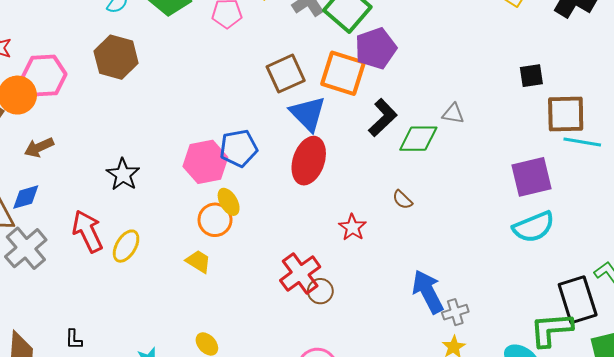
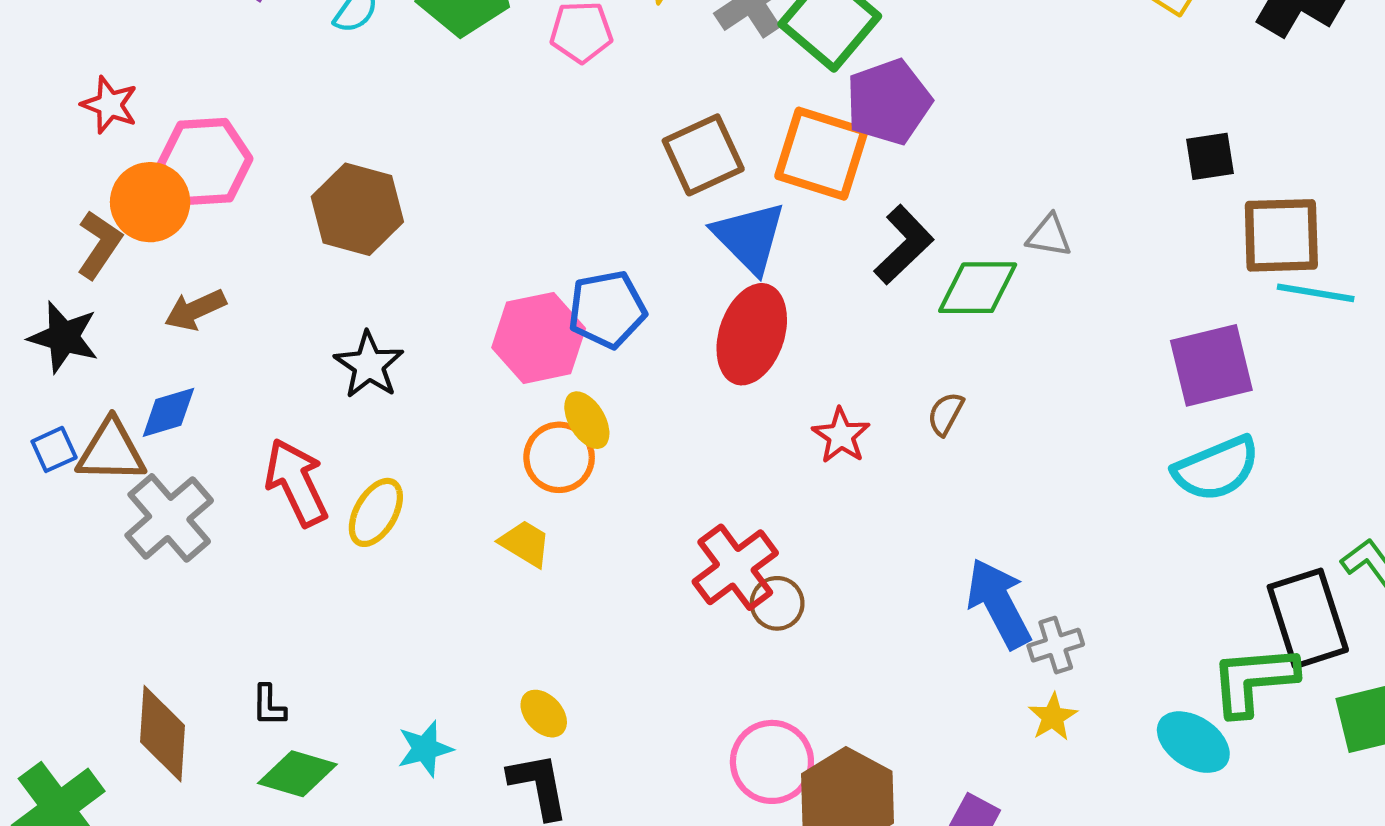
brown hexagon: (116, 57) -> (357, 209), moved
brown semicircle: (402, 200) -> (946, 414), turned 75
red star: (352, 227) -> (841, 436), moved

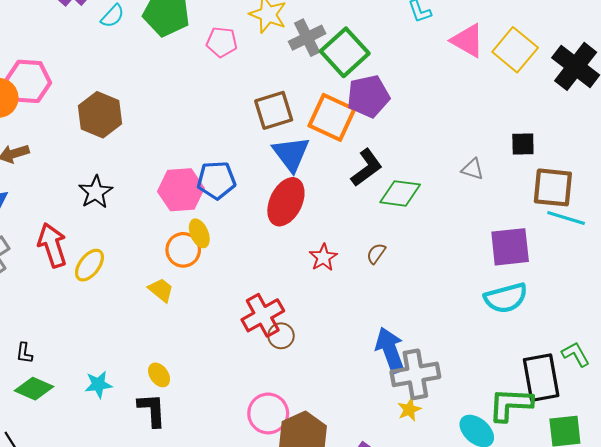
gray triangle: (1049, 236) -> (472, 169), moved
gray cross: (1056, 645) -> (415, 374), size x1.8

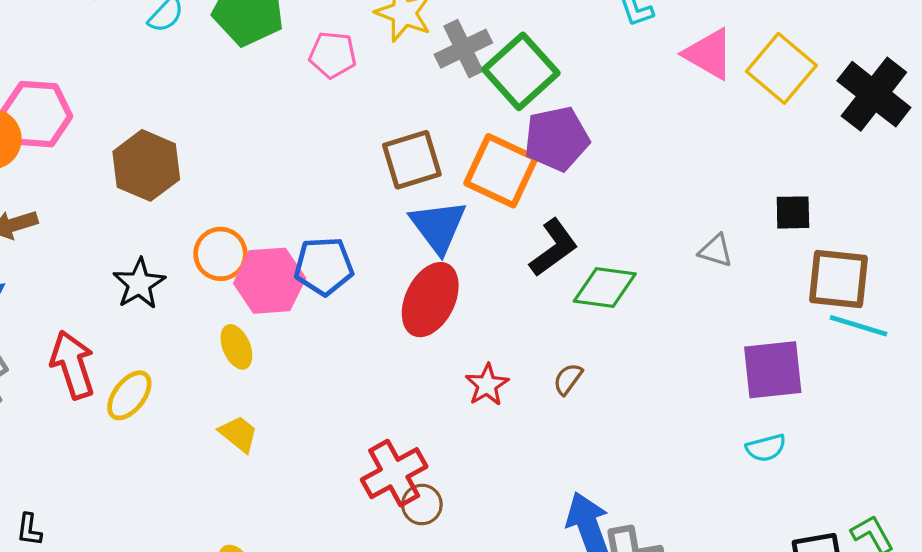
yellow ellipse: (199, 233) -> (236, 347), moved
orange circle: (183, 250) -> (220, 254), moved
cyan semicircle: (506, 298) -> (766, 448), size x0.6

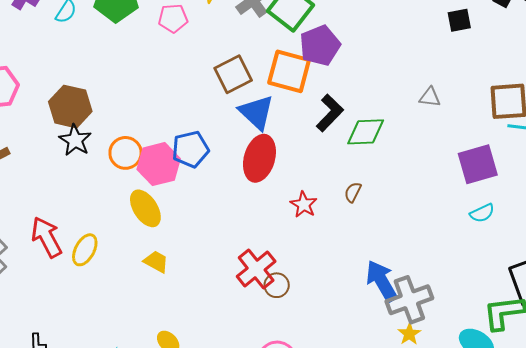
black square: (793, 212) -> (459, 20), moved
black star: (139, 284) -> (75, 140), moved
yellow ellipse: (236, 347) -> (145, 208), size x1.4

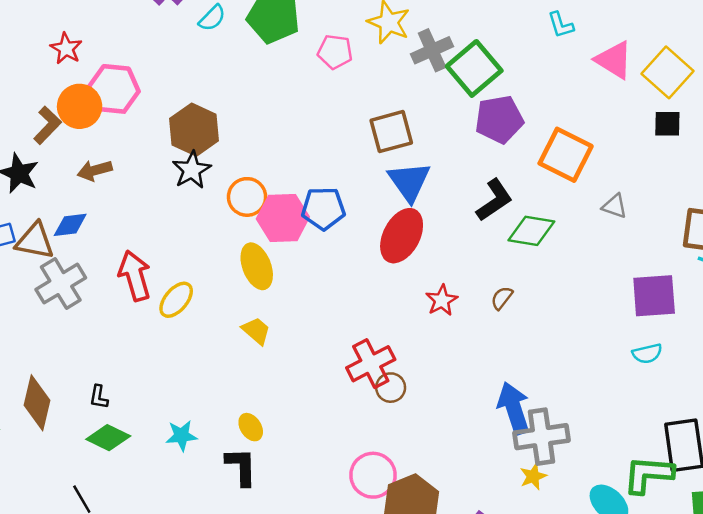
orange square: (289, 71) -> (566, 155), moved

